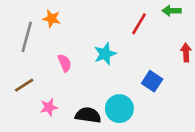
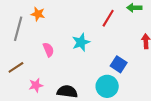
cyan circle: (119, 109) -> (107, 86), moved

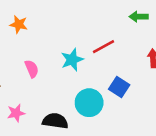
red line: (108, 18) -> (103, 47), moved, turned 30
cyan circle: (107, 86) -> (89, 103), moved

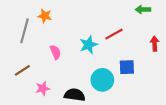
blue square: (119, 87) -> (127, 67), turned -35

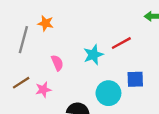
pink star: (43, 88) -> (43, 90), moved

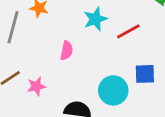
cyan star: (93, 55) -> (95, 19), moved
pink semicircle: (57, 63) -> (67, 51), moved, turned 35

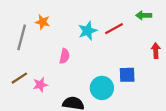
red line: (128, 31) -> (114, 29), moved

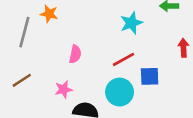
red line: (114, 29) -> (123, 59), moved
cyan star: (88, 31) -> (131, 23), moved
pink star: (40, 85) -> (63, 89), moved

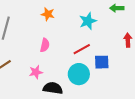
orange star: (49, 14) -> (48, 14), moved

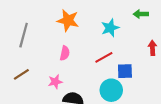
orange star: (48, 14) -> (68, 20), size x1.5
cyan circle: (79, 74) -> (111, 90), moved

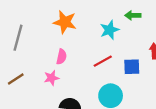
green arrow: (141, 14) -> (133, 15), moved
blue square: (125, 71) -> (132, 67), moved
pink star: (55, 82) -> (51, 78), moved

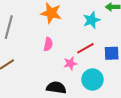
pink star: (51, 78) -> (70, 63), moved

